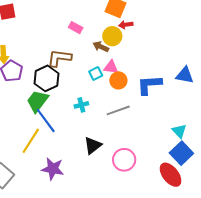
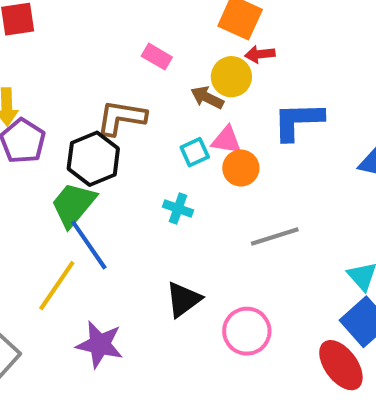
blue L-shape: (149, 85) -> (298, 121), moved
cyan cross: (81, 105) -> (178, 208), moved, turned 32
gray line: (118, 110) -> (275, 237), moved

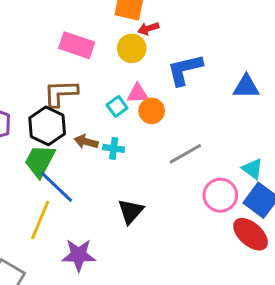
pink rectangle: (157, 57) -> (77, 45), size x1.6
brown arrow: (207, 97) -> (86, 142), moved
pink circle: (247, 331) -> (220, 195), moved

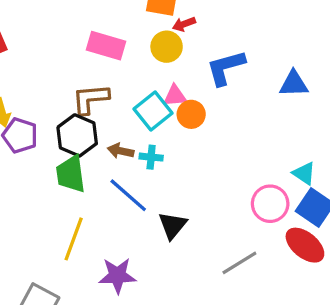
cyan square: (117, 107) -> (153, 111), size x1.6
gray line: (185, 154) -> (239, 263), moved
green trapezoid: (40, 161) -> (71, 174), turned -33
blue line: (56, 187) -> (128, 195), moved

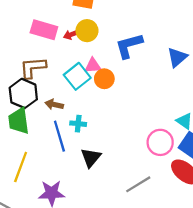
red arrow: (184, 24) -> (71, 34), moved
blue triangle: (294, 84) -> (177, 57), turned -40
cyan cross: (151, 157) -> (78, 124), moved
blue line: (128, 195) -> (59, 136), turned 32

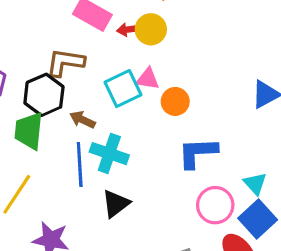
blue L-shape: (129, 46) -> (198, 153), moved
orange circle: (104, 79) -> (175, 101), moved
cyan cross: (78, 124) -> (109, 154), size x1.6

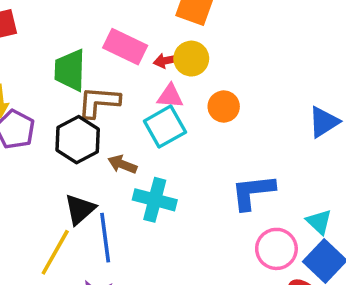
pink triangle: (148, 79) -> (170, 96), moved
orange circle: (175, 101) -> (224, 107), moved
green trapezoid: (29, 131) -> (70, 70), moved
blue line: (80, 164) -> (105, 238), moved
black triangle: (116, 204) -> (80, 209), moved

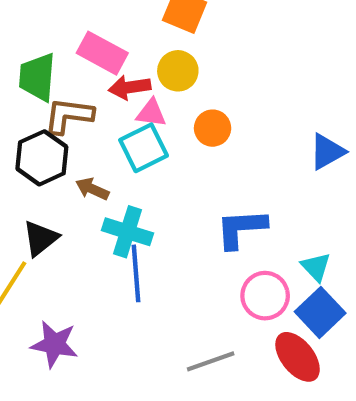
red arrow: (166, 61) -> (130, 87), moved, size x1.4
blue line: (105, 238) -> (136, 273), moved

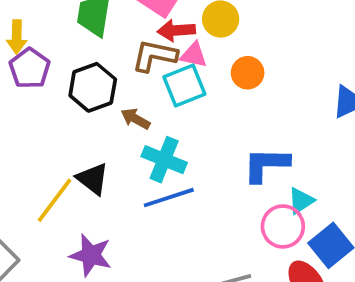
brown L-shape: (69, 116) -> (154, 56), moved
black triangle: (40, 238) -> (93, 179), moved, turned -48
cyan triangle: (316, 267) -> (301, 201), moved, turned 36
blue line: (136, 273) -> (169, 198), turned 72

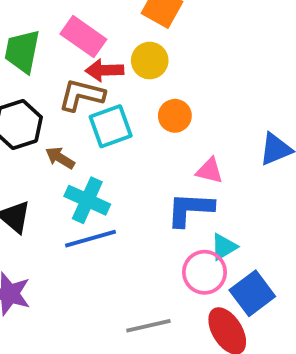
pink triangle: (194, 55) -> (210, 171), moved

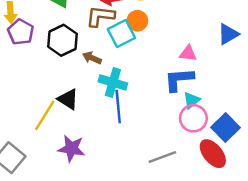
orange circle: (175, 116) -> (137, 21), moved
blue line: (91, 239) -> (118, 107), turned -72
cyan triangle: (224, 247) -> (192, 100), moved

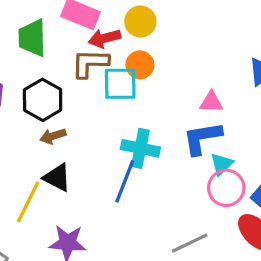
cyan square: (121, 34) -> (120, 84), turned 32
brown arrow: (92, 58) -> (53, 136), moved, turned -36
cyan cross: (113, 82) -> (140, 148), moved
blue line: (118, 107) -> (125, 181), turned 32

